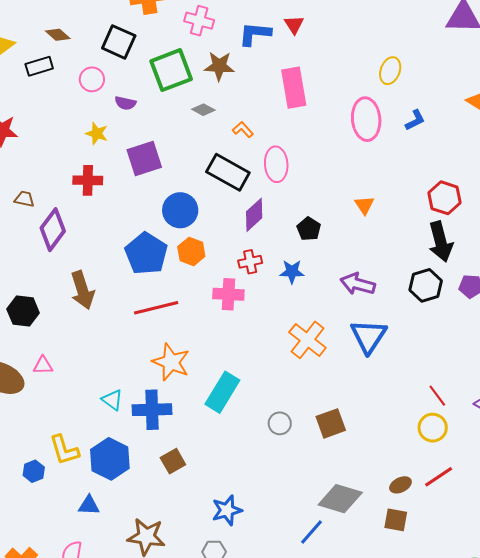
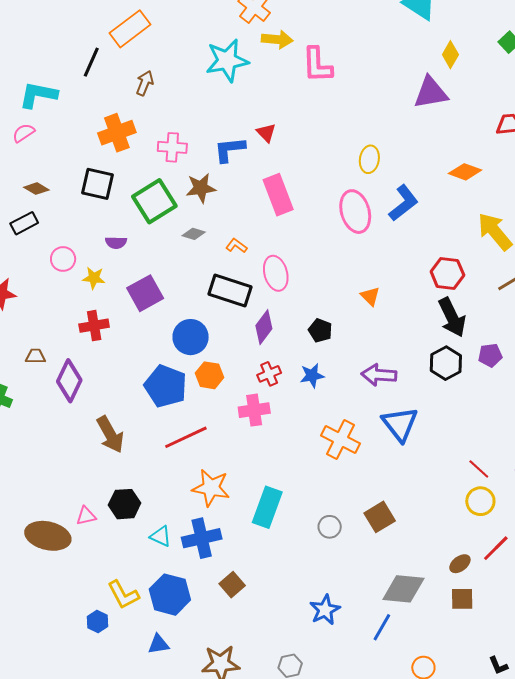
pink circle: (92, 79) -> (63, 259), moved
blue L-shape: (415, 120) -> (403, 203), size x1.6
black hexagon: (23, 311) -> (125, 504), moved
blue star: (227, 510) -> (325, 610), moved

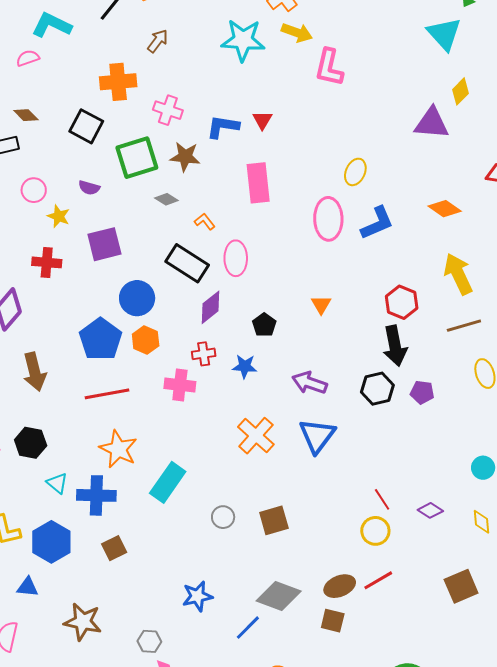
brown ellipse: (460, 564) -> (340, 586), size x1.4

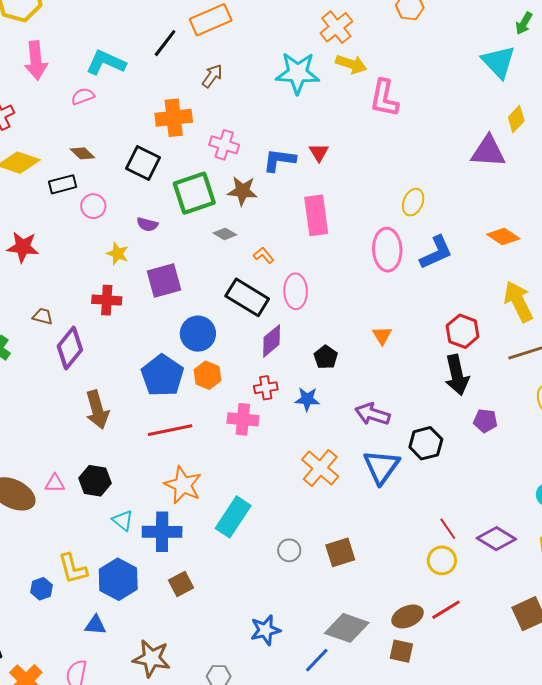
pink circle: (34, 190) -> (93, 206), moved
black hexagon: (377, 389) -> (426, 443), moved
purple diamond: (430, 510) -> (496, 539), size x1.5

